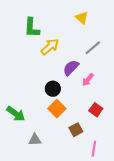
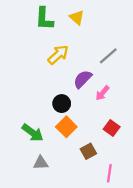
yellow triangle: (82, 18) -> (77, 17), moved
green L-shape: (32, 28) -> (44, 19), moved
green arrow: (16, 114) -> (33, 133), moved

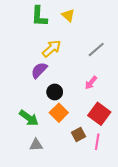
purple semicircle: (83, 79) -> (39, 70), moved
red square: (112, 128) -> (99, 114), size x1.5
pink line: (109, 173) -> (97, 142), moved

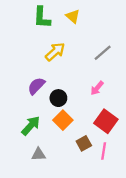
purple semicircle: (39, 70) -> (36, 86), moved
green arrow: (29, 118) -> (31, 126), turned -84

